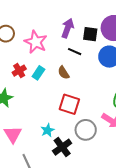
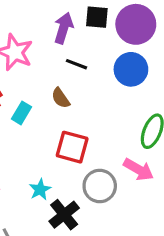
black square: (90, 34) -> (97, 17), moved
cyan rectangle: (38, 73) -> (22, 113), moved

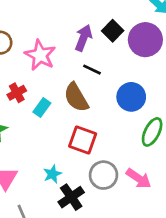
black square: (97, 17) -> (113, 31), turned 35
blue circle: (131, 69) -> (131, 97), moved
brown semicircle: (61, 98) -> (76, 97), size x1.6
pink arrow: (139, 170) -> (139, 178), moved

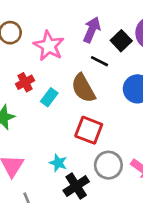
black square: (113, 31) -> (121, 41), moved
cyan star: (52, 174) -> (58, 163), turned -30

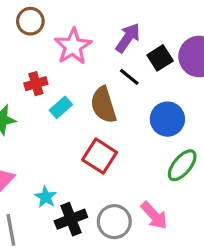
cyan star: (58, 163) -> (46, 197), moved
gray circle: (108, 165) -> (114, 222), moved

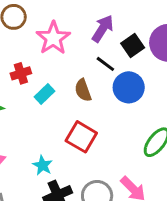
brown semicircle: (103, 105) -> (83, 90), size x0.7
blue circle: (167, 119) -> (129, 87), moved
cyan star: (46, 197) -> (43, 165), moved

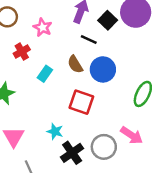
pink star: (53, 38) -> (43, 27), size x0.7
red cross: (21, 73) -> (22, 52), moved
blue circle: (129, 87) -> (103, 69), moved

